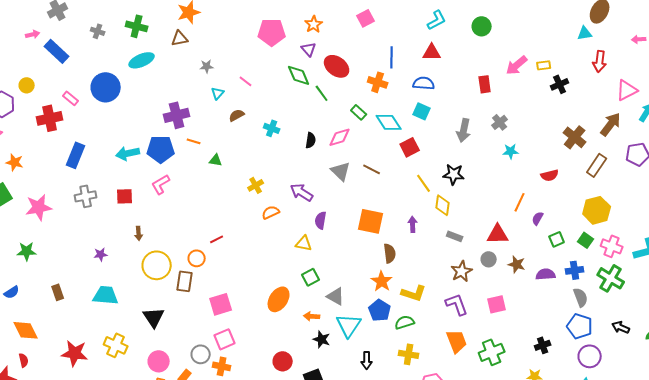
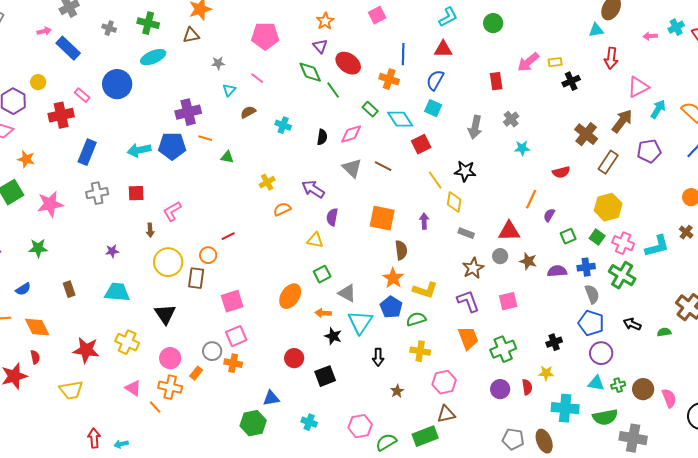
pink pentagon: (272, 32) -> (265, 36), moved
blue semicircle: (424, 83) -> (435, 80), turned -65
pink L-shape: (161, 184) -> (172, 211), moved

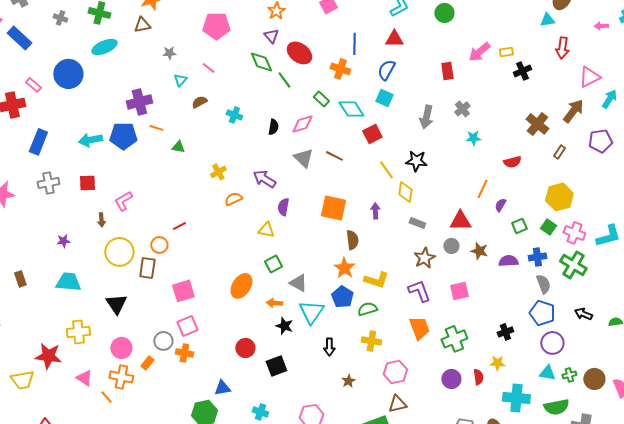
brown rectangle: (608, 162) -> (559, 152), size x0.6
yellow cross: (127, 342) -> (78, 332), turned -30
red star: (86, 350) -> (48, 356), moved

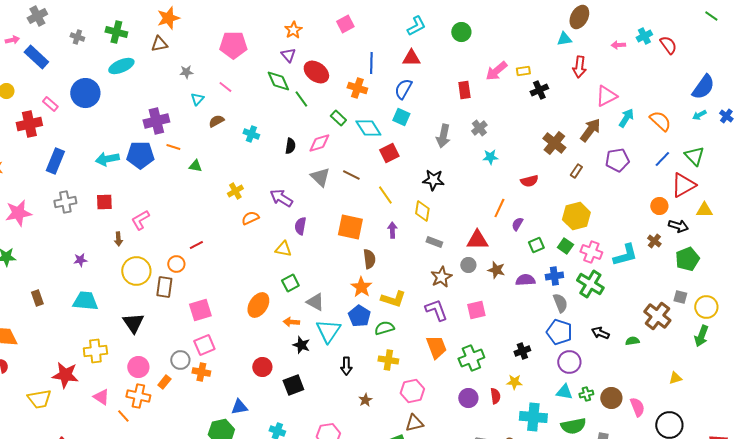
yellow line: (386, 170) -> (385, 195), moved

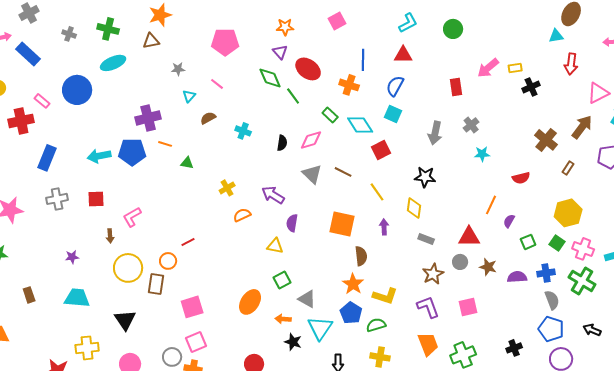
orange star: (293, 30) -> (285, 27), turned 30

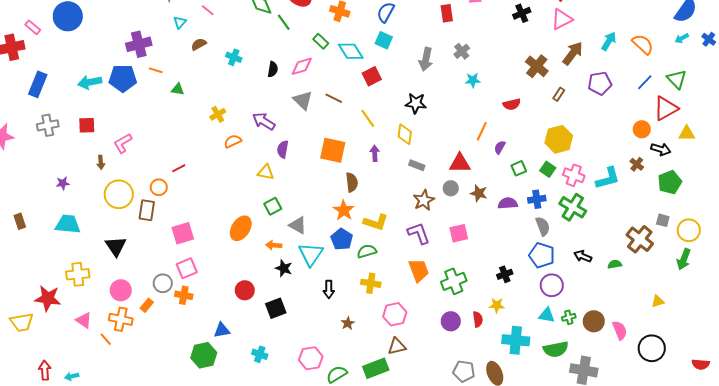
pink triangle: (598, 93) -> (562, 19), moved

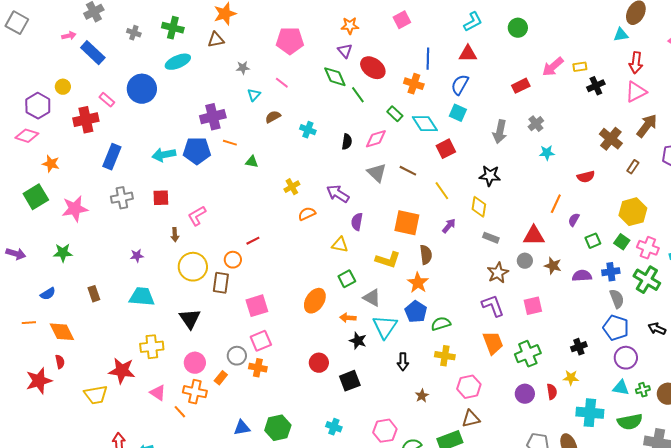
red rectangle: (447, 13) -> (521, 86), turned 72
purple arrow: (375, 153) -> (449, 226), turned 42
yellow L-shape: (376, 222) -> (388, 260), moved
blue triangle: (222, 330) -> (242, 428), moved

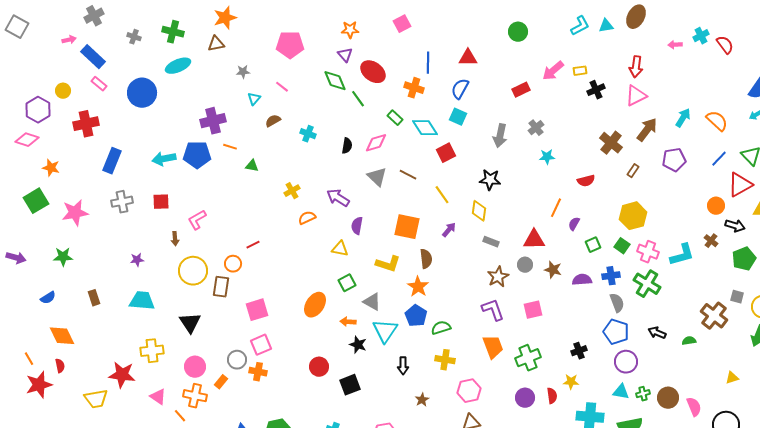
cyan L-shape: (473, 22) -> (580, 26), moved
cyan triangle: (621, 35) -> (606, 26), moved
pink rectangle: (107, 100) -> (99, 84), moved
orange line: (29, 323) -> (29, 359), moved, turned 64

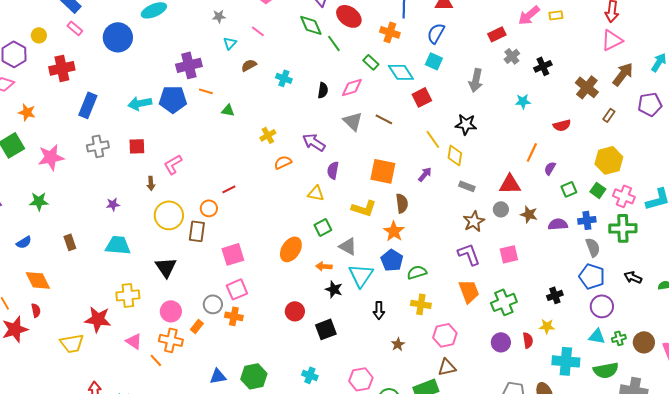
black cross: (596, 90) -> (543, 66), moved
gray cross: (536, 128) -> (512, 56), moved
yellow line: (442, 195) -> (433, 139), moved
green cross: (647, 284) -> (623, 228), turned -32

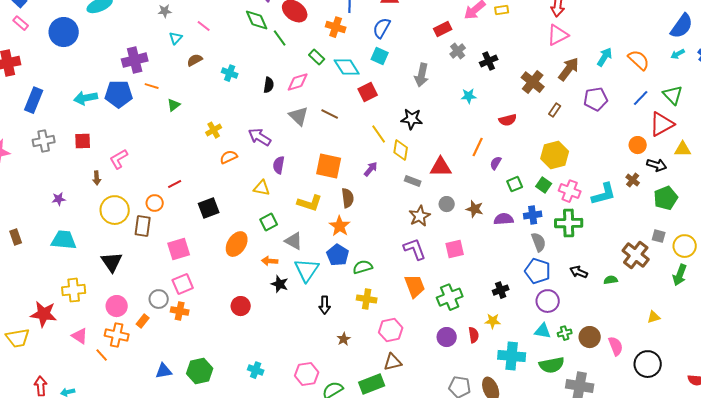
green triangle: (228, 110) -> (174, 105), turned -48
red triangle: (510, 184) -> (441, 167), moved
black square: (326, 329) -> (209, 208), moved

